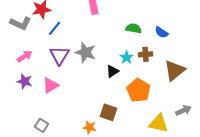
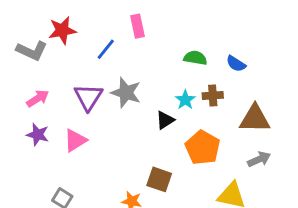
blue line: (55, 28) -> (106, 49), moved
brown triangle: (175, 70) -> (255, 119), turned 40
gray arrow: (184, 110) -> (259, 159), moved

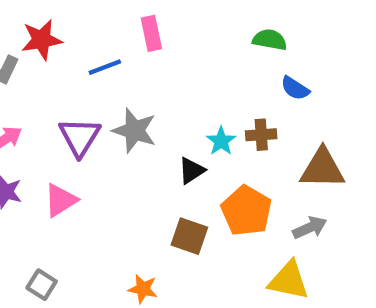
blue line: (106, 49) -> (105, 67), turned 30
green semicircle: (195, 58) -> (270, 40), moved
gray arrow: (259, 159) -> (310, 228), moved
brown square: (159, 179) -> (189, 236), moved

